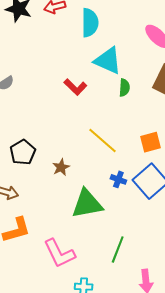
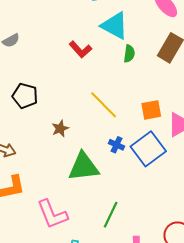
black pentagon: (23, 152) -> (25, 96), moved, turned -30

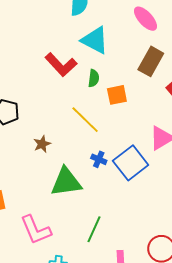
red L-shape: (80, 49) -> (61, 65), size x1.4
green semicircle: (129, 54) -> (94, 78), moved
orange square: (151, 110) -> (117, 95), moved

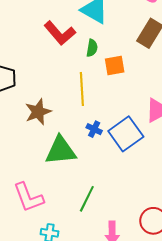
yellow line: (85, 120) -> (82, 89), turned 40
brown star: (42, 144) -> (38, 112), size x1.5

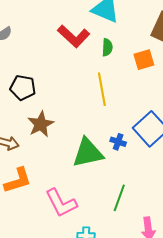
orange square: (115, 65) -> (144, 60), moved
brown star: (38, 112) -> (41, 124), moved
blue cross: (94, 129) -> (118, 142), moved

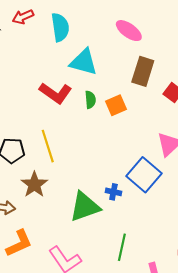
orange square: (144, 60) -> (116, 105), moved
yellow line: (102, 89) -> (48, 146), moved

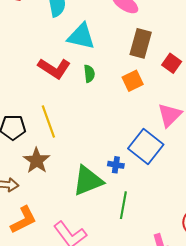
orange square: (116, 105) -> (133, 81), moved
green line: (122, 247) -> (123, 205), moved

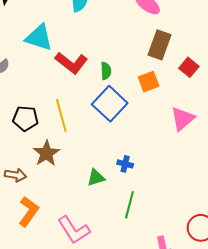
cyan triangle: (81, 36) -> (39, 38), moved
blue square: (146, 147) -> (110, 104), moved
green triangle: (88, 181) -> (96, 178), size x0.6
orange L-shape: (24, 220) -> (29, 211), turned -32

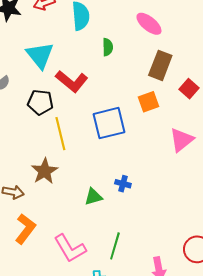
cyan triangle: (39, 38) -> (40, 55), turned 32
green semicircle: (106, 71) -> (108, 47), moved
blue square: (110, 104) -> (109, 123), turned 32
black pentagon: (25, 118) -> (40, 102), moved
green line: (129, 205) -> (115, 246), moved

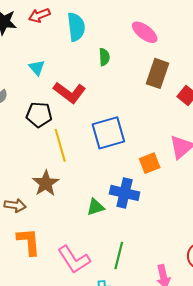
cyan triangle: (40, 55) -> (37, 68), size x0.6
orange square: (148, 102) -> (150, 163), moved
blue cross: (123, 184) -> (125, 193), size x1.8
orange L-shape: (25, 229) -> (29, 242), turned -40

